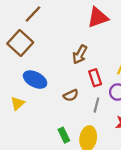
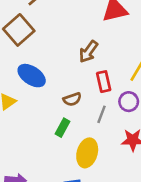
green rectangle: (64, 135) -> (62, 128), moved, turned 48

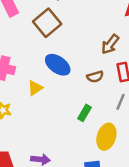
brown semicircle: (72, 99) -> (95, 77), moved

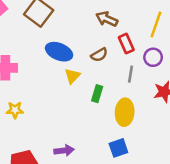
brown arrow: (110, 44) -> (107, 19), turned 90
yellow triangle: (35, 88) -> (72, 76), moved

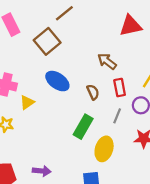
brown semicircle: (99, 55) -> (93, 92), turned -98
yellow triangle: (72, 76) -> (27, 102), moved
green rectangle: (97, 94) -> (83, 127), size x1.5

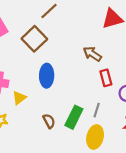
blue ellipse: (57, 81) -> (47, 76), turned 60
brown semicircle: (93, 92) -> (49, 121), moved
gray line: (117, 116) -> (97, 110), moved

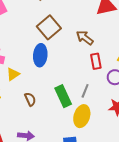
brown square: (34, 39) -> (49, 27), moved
green rectangle: (74, 117) -> (63, 96), turned -55
brown semicircle: (49, 121) -> (30, 99), moved

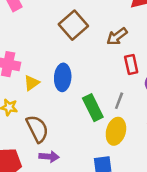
brown arrow: (85, 38) -> (117, 36), turned -72
blue ellipse: (40, 55) -> (63, 77), moved
brown semicircle: (30, 99) -> (37, 129), moved, size x1.6

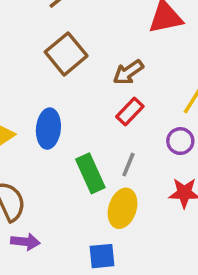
red rectangle: (131, 64) -> (130, 111), moved, turned 54

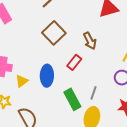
brown arrow: (128, 72) -> (90, 41), turned -78
red rectangle: (130, 111) -> (74, 62), moved

